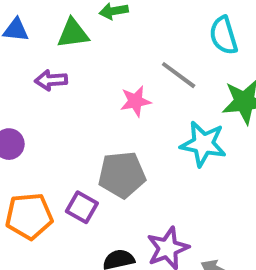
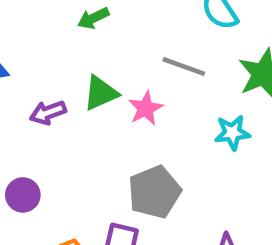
green triangle: (73, 33) -> (101, 93), moved
cyan star: (203, 144) -> (232, 133), size x0.7

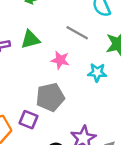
pink star: (146, 108) -> (60, 60), moved, turned 30

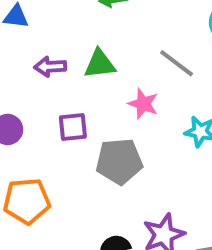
purple square: (28, 120) -> (73, 127), moved, turned -36

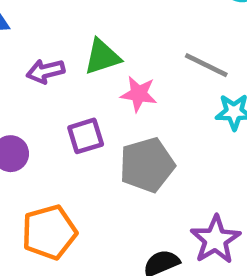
gray line: (177, 63) -> (206, 65), moved
pink star: (143, 104) -> (139, 94), moved

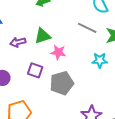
gray line: (206, 65) -> (87, 28), moved
purple square: (86, 136) -> (35, 70), turned 35

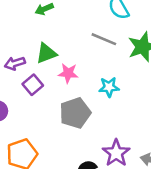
cyan star: (100, 60) -> (109, 87), moved
purple square: (35, 70) -> (33, 85), moved, turned 35

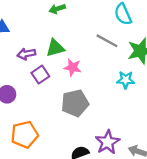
cyan star: (109, 87) -> (126, 80), moved

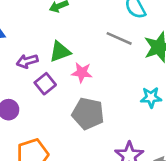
cyan star: (126, 80) -> (151, 97), moved
gray pentagon: (75, 103) -> (88, 114), turned 30

